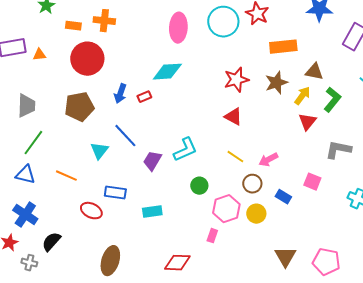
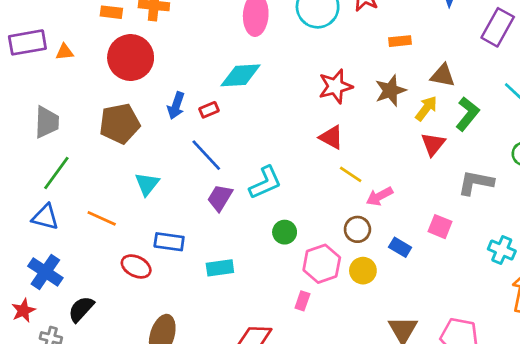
orange rectangle: (283, 47) -> (400, 41), size x0.6
blue line: (125, 136) -> (206, 155), moved
yellow line: (235, 157) -> (351, 174), moved

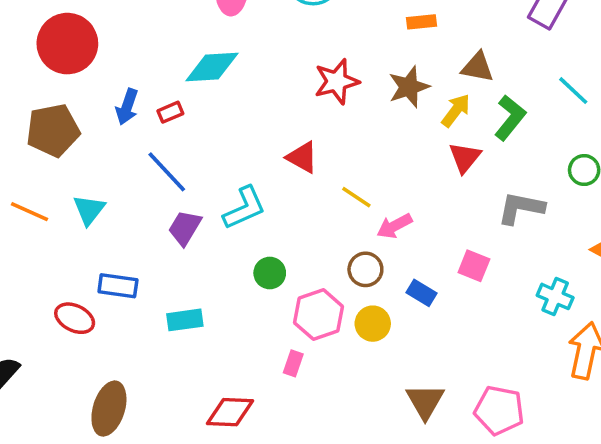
red triangle: (331, 137) -> (302, 157), moved
orange line: (102, 218) -> (29, 212), moved

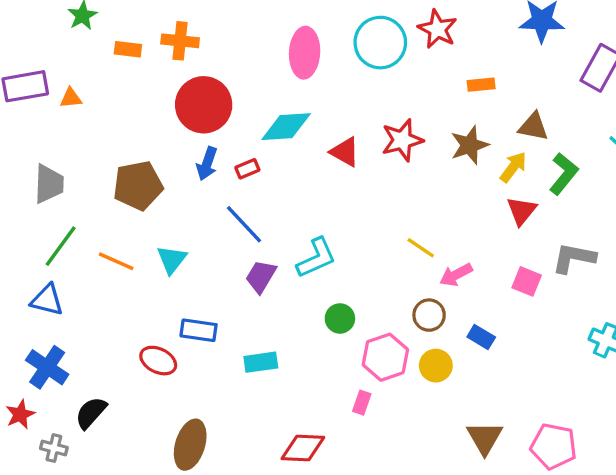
red circle: (67, 44) -> (204, 105), moved
red triangle: (302, 157) -> (345, 152), moved
pink square: (474, 266) -> (527, 281), moved

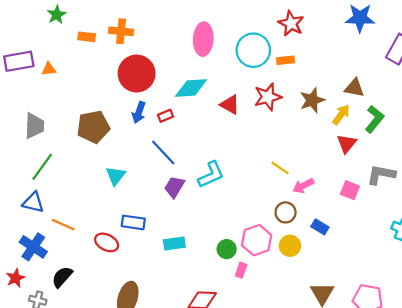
cyan circle: (380, 43) -> (253, 50), moved
orange rectangle: (481, 85) -> (286, 60), moved
orange line: (116, 261) -> (63, 225), moved
green circle: (340, 318) -> (227, 249), moved

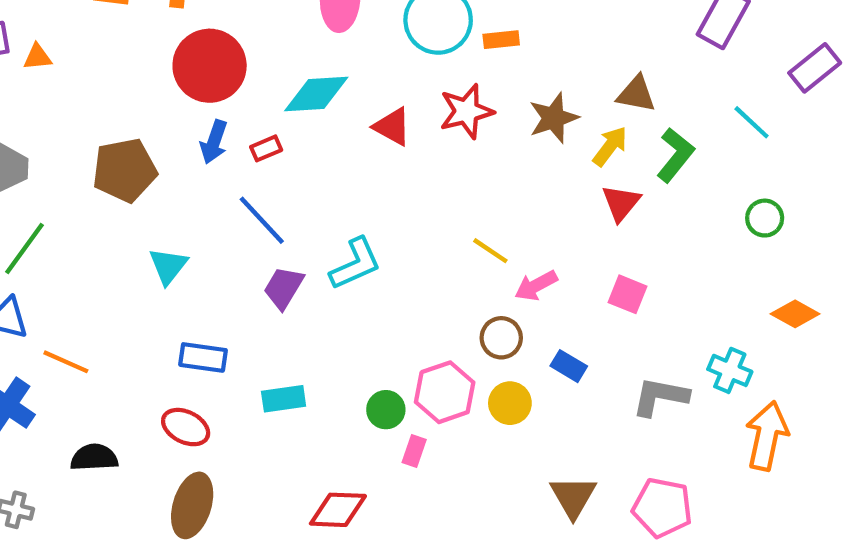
gray L-shape: (381, 175) -> (660, 397), moved
red ellipse: (107, 242) -> (186, 427), moved
black semicircle: (62, 277) -> (94, 458), moved, turned 45

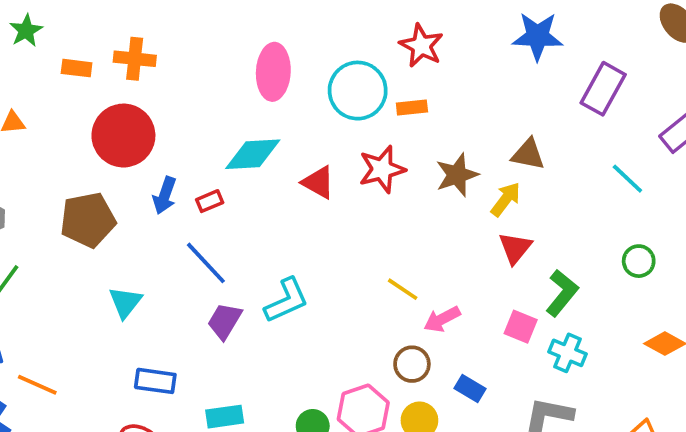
red circle: (210, 66) -> (123, 136), moved
green L-shape: (675, 155) -> (562, 293), moved
cyan cross: (730, 370) -> (567, 353), moved

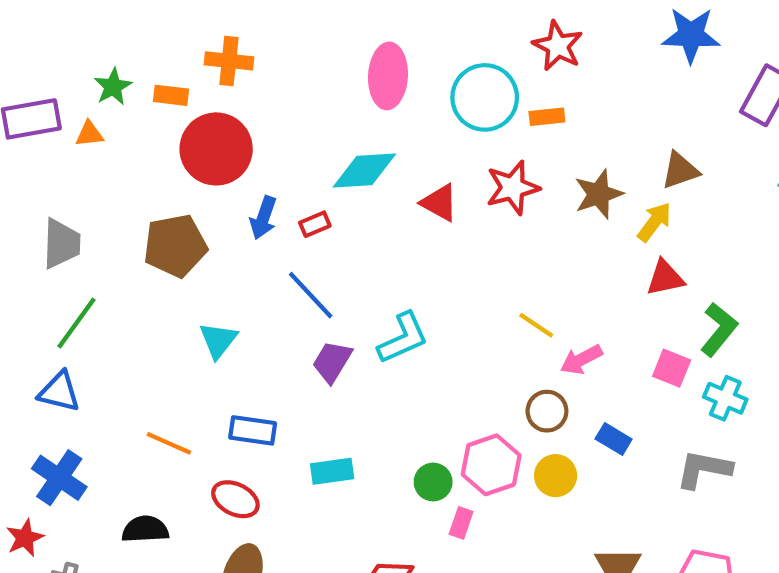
green star: (26, 31) -> (113, 87), moved
orange rectangle: (77, 68) -> (171, 95), moved
brown triangle: (528, 154) -> (680, 170), turned -30
red triangle: (515, 248) -> (665, 278), turned 39
orange line: (37, 385) -> (169, 443), moved

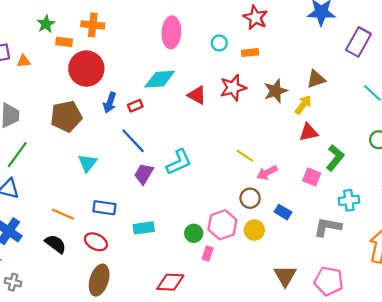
green star: (113, 87) -> (46, 24), moved
cyan circle: (485, 97) -> (219, 43), size x0.5
cyan cross: (725, 398) -> (349, 200), moved, turned -30
black semicircle: (145, 529) -> (56, 244), moved, turned 40

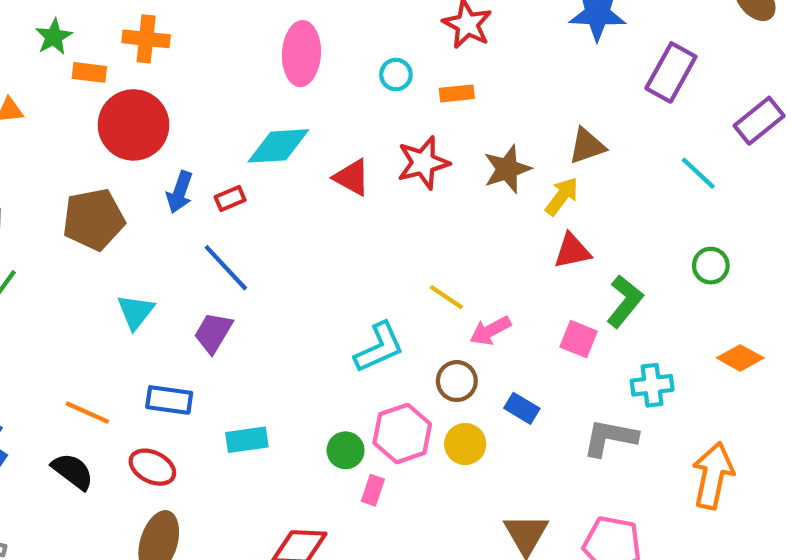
cyan L-shape: (179, 162) -> (379, 347), moved
purple trapezoid: (144, 174) -> (213, 333), moved

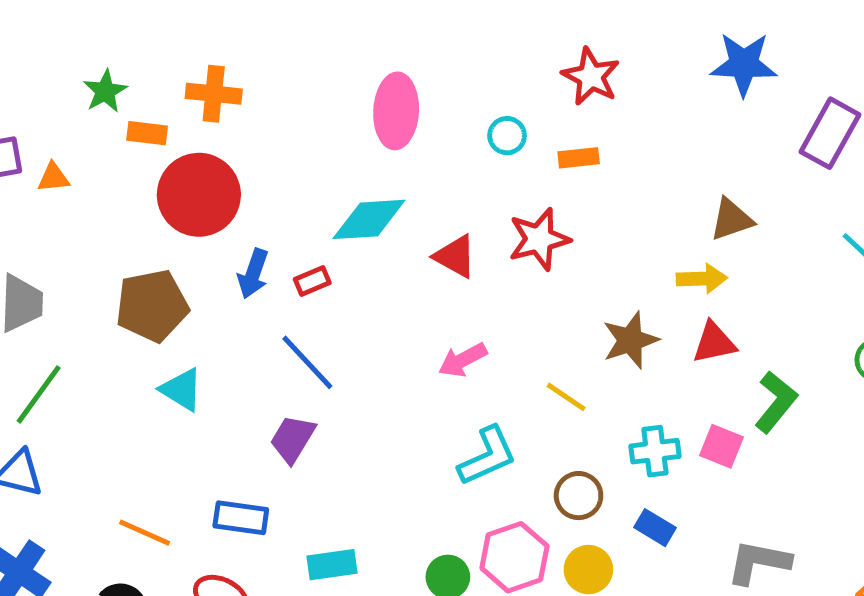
brown star: (507, 169) -> (630, 340), moved
yellow arrow: (562, 196) -> (702, 279), turned 51
cyan triangle: (136, 312) -> (182, 390), moved, turned -36
pink arrow: (490, 331) -> (463, 360), moved
cyan cross: (652, 385) -> (655, 451), moved

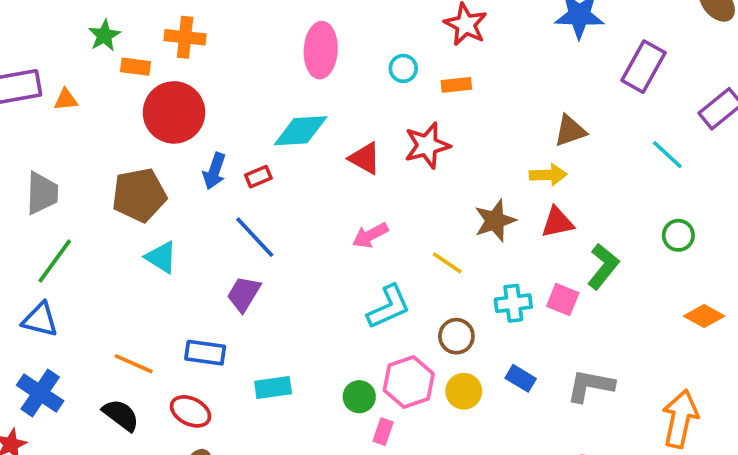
blue rectangle: (655, 528) -> (521, 378), moved

